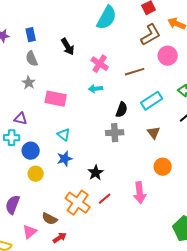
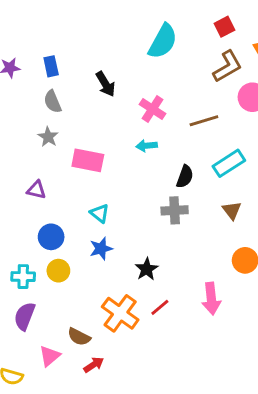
cyan cross: (12, 138) -> (23, 277), moved

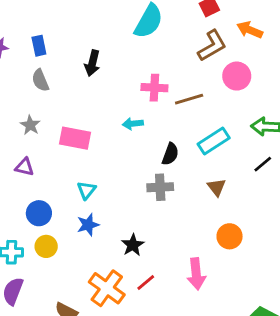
black arrow: (105, 84) -> (92, 63), turned 45
pink cross: (152, 109) -> (154, 88), moved, turned -30
gray star: (48, 137) -> (30, 125), moved
cyan triangle: (100, 213) -> (87, 190), turned 30

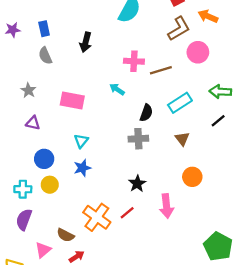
cyan arrow: (133, 124) -> (117, 89), turned 40
gray star: (30, 125) -> (28, 90), moved
black star: (133, 245) -> (137, 184), moved

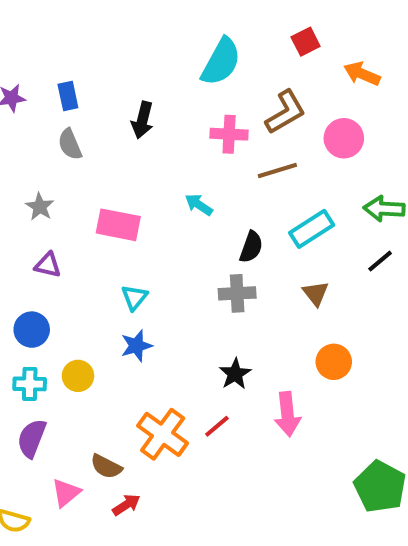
brown L-shape: (179, 29) -> (285, 112), moved
pink cross: (134, 61) -> (229, 134), moved
blue circle: (44, 159) -> (32, 330), moved

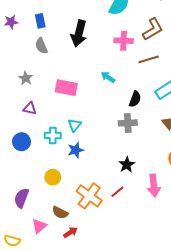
black arrow: (142, 120) -> (79, 33), size x1.4
yellow circle: (78, 376) -> (53, 177), moved
cyan cross: (30, 384) -> (53, 135), moved

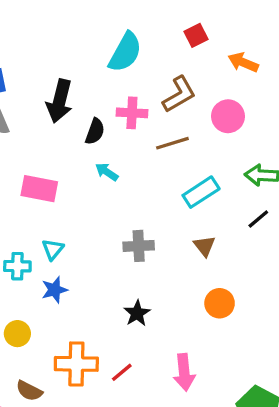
black semicircle: (135, 99) -> (95, 131), moved
pink arrow: (154, 185) -> (184, 372), moved
red line: (117, 192) -> (122, 372), moved
orange cross: (89, 196) -> (76, 364), turned -35

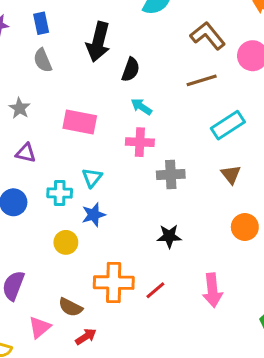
brown L-shape: (179, 94) -> (208, 36), turned -99
pink cross: (132, 113) -> (140, 142), moved
black star: (137, 313) -> (169, 236), turned 30
yellow circle: (17, 334) -> (66, 242), moved

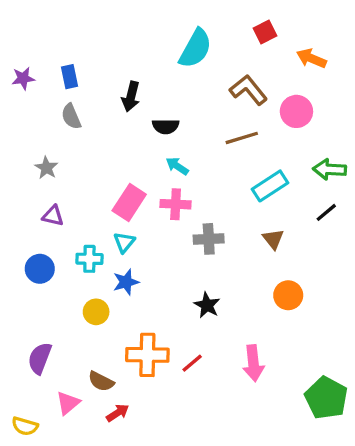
black arrow: (98, 42) -> (131, 97), size x0.7
black semicircle: (131, 70) -> (166, 126), turned 70
pink rectangle: (80, 122) -> (129, 203), moved, turned -68
black star: (169, 236) -> (207, 305), turned 30

